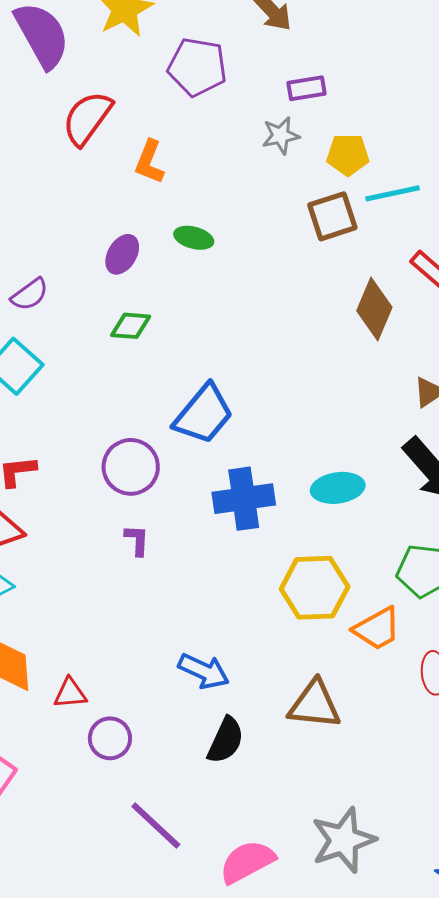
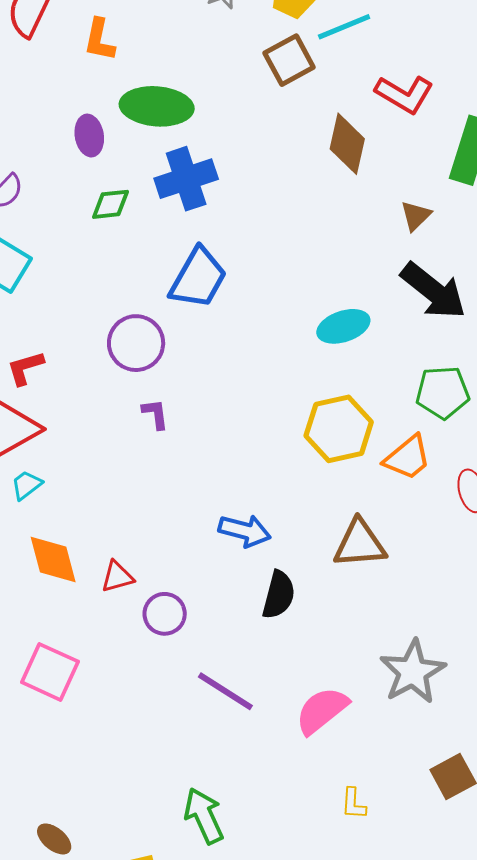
green ellipse: (194, 238) -> (157, 106), size x1.8
purple ellipse: (122, 254) -> (89, 136), turned -30
blue cross: (244, 499) -> (186, 179), moved

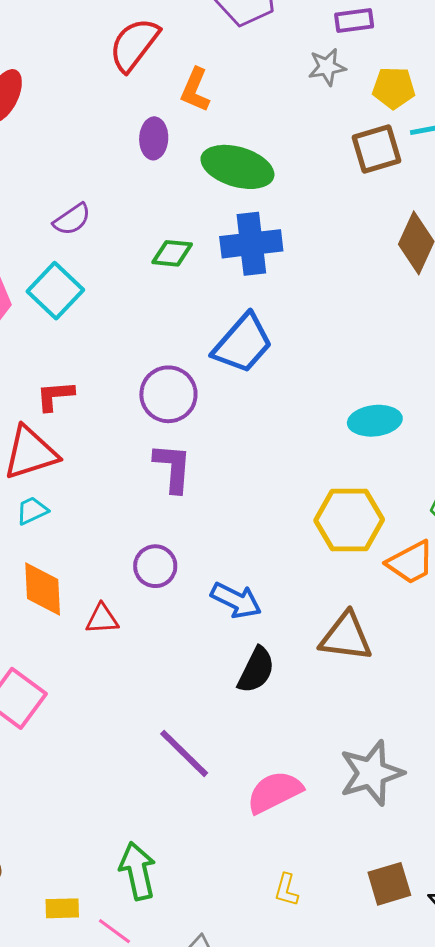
purple ellipse: (89, 136) -> (154, 138), moved
purple L-shape: (155, 414) -> (173, 468), size x1.6
purple circle: (165, 614) -> (155, 566), moved

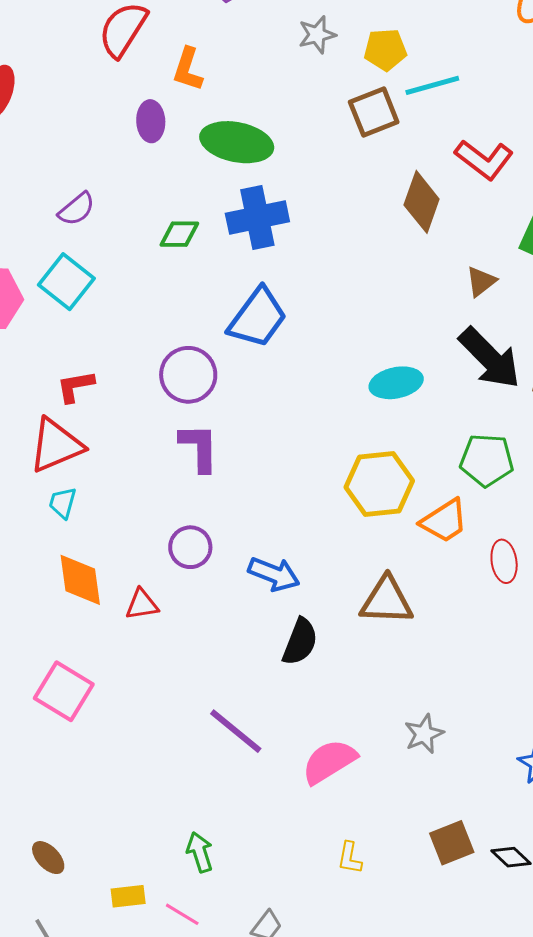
cyan trapezoid: (32, 511) -> (63, 503), turned -44
gray star: (371, 773) -> (424, 734), size x0.6
green arrow: (138, 871) -> (200, 852), size x0.7

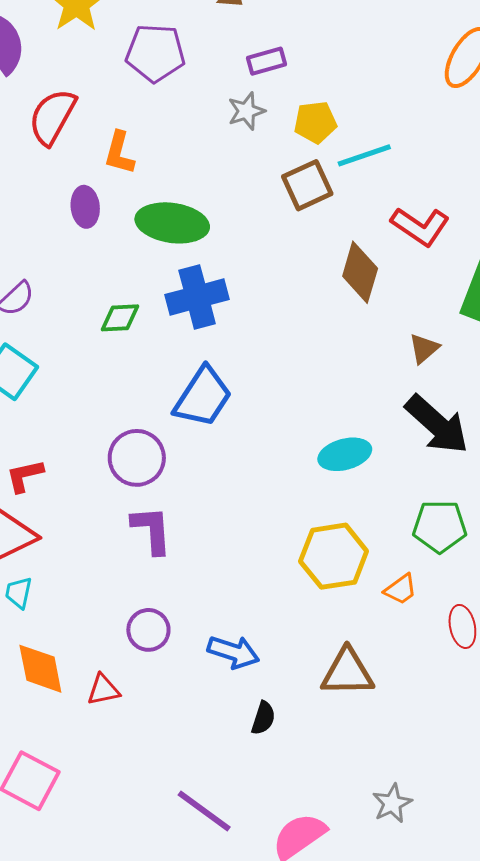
orange trapezoid: (444, 521) -> (401, 589), size x0.7
black semicircle: (300, 642) -> (263, 718), size x0.7

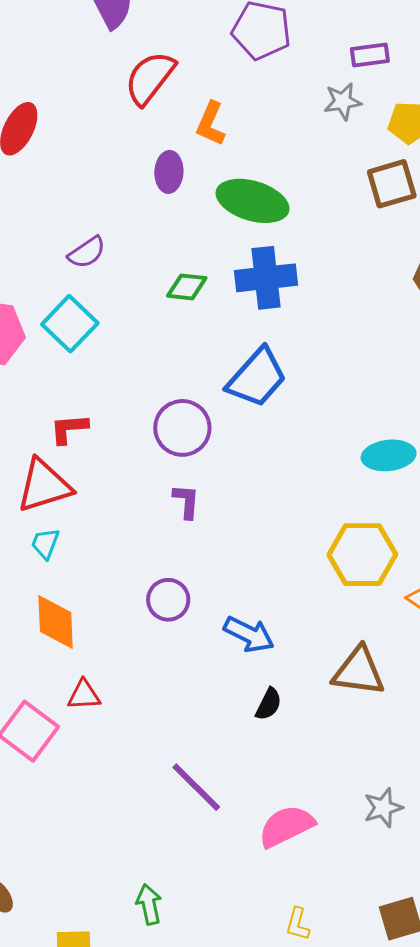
purple L-shape: (152, 530) -> (186, 501), size x0.7
red triangle: (103, 690) -> (84, 695), moved

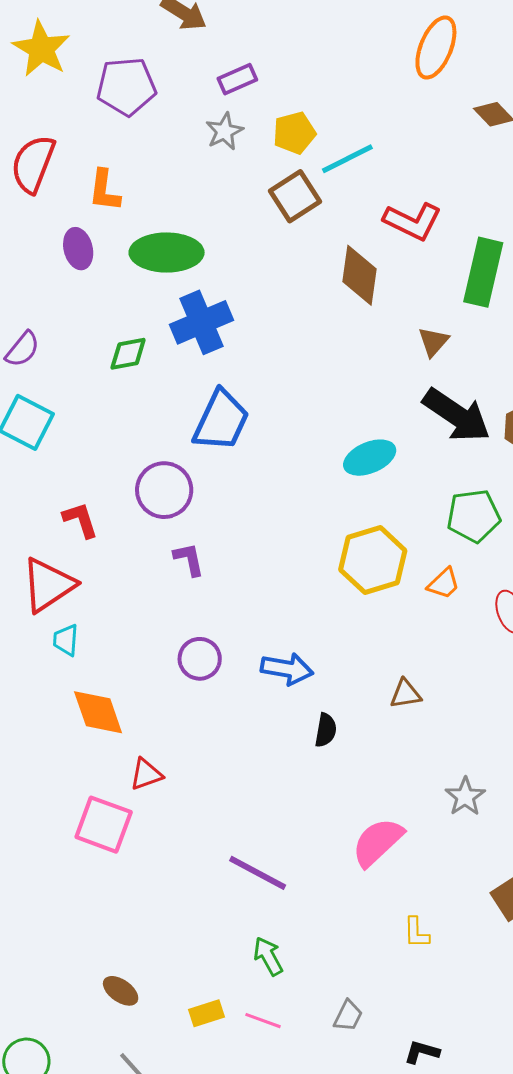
red L-shape: (69, 429) -> (80, 520), moved, turned 93
brown triangle: (359, 671) -> (405, 694), moved, size x0.6
purple line: (196, 787) -> (258, 873), moved

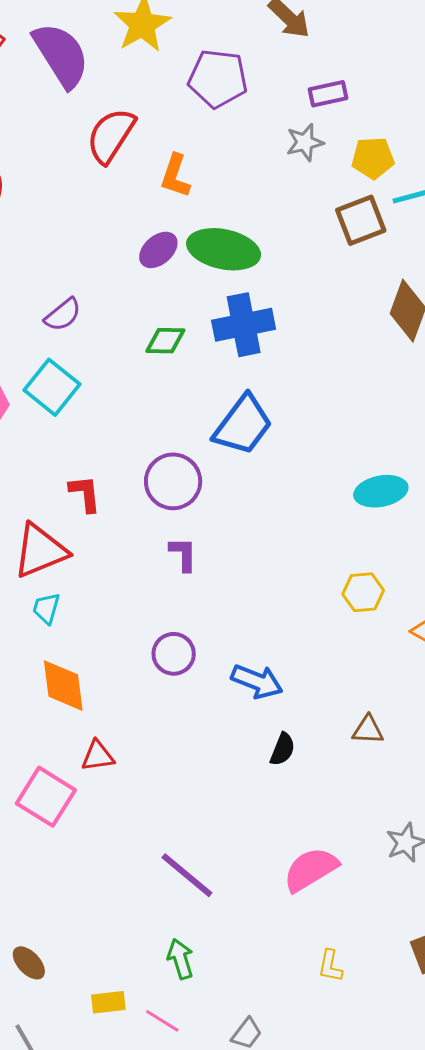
purple ellipse: (78, 249) -> (158, 250), moved, turned 51
yellow hexagon: (373, 560) -> (363, 592), size x0.6

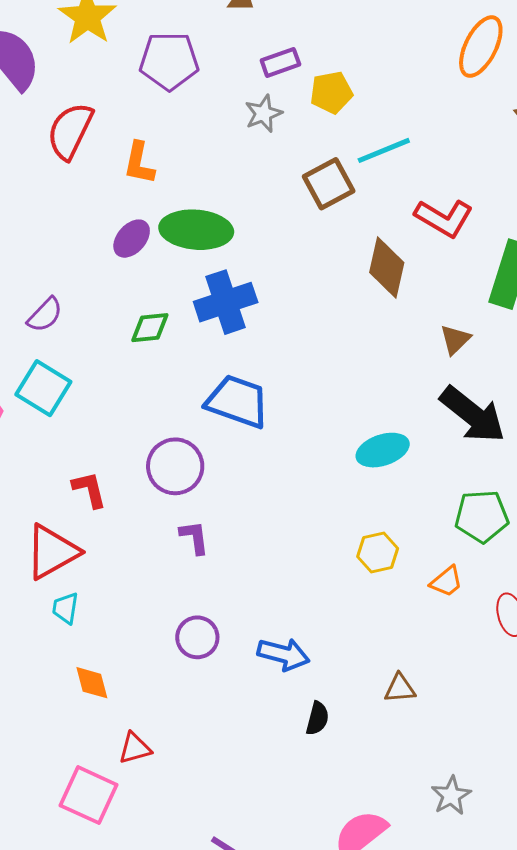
yellow pentagon: (373, 158) -> (331, 92), moved
blue trapezoid: (243, 425) -> (237, 402), turned -100
orange diamond: (63, 686) -> (92, 683), size x0.7

